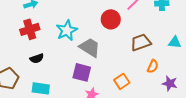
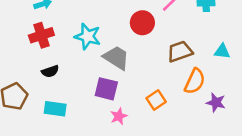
cyan star: (67, 30) -> (88, 36), turned -30
orange semicircle: (153, 66) -> (195, 81), size x1.5

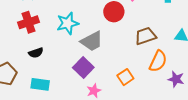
cyan star: (88, 36) -> (68, 23), turned -30
gray trapezoid: (116, 58) -> (92, 41), turned 120
purple square: (106, 89) -> (83, 68), turned 30

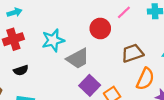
purple square: (83, 68) -> (90, 85), moved

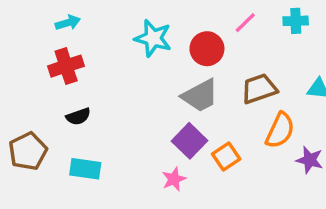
cyan star: (53, 40) -> (153, 38), moved, turned 30
gray trapezoid: (78, 59) -> (200, 96), moved

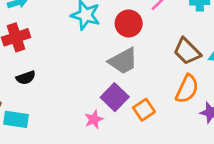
brown trapezoid: (259, 89) -> (187, 51), moved, turned -116
cyan rectangle: (85, 169) -> (16, 119), moved
pink star: (174, 179) -> (94, 119), moved

